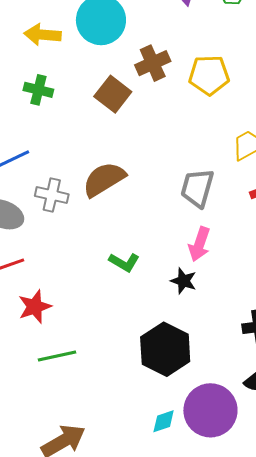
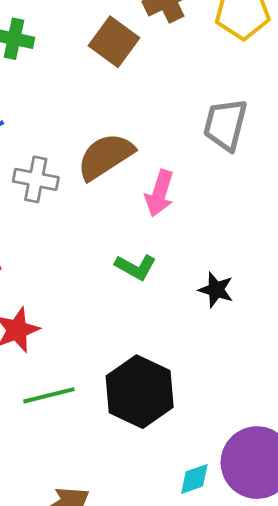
gray trapezoid: (197, 188) -> (225, 125), moved
pink arrow: (199, 244) -> (160, 193), moved
black hexagon: (165, 349) -> (140, 392), moved

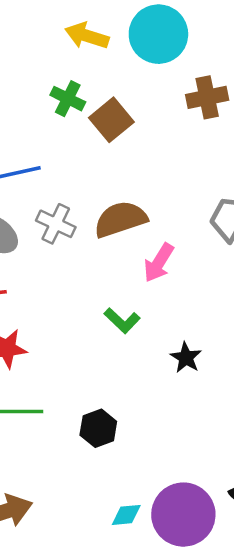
brown square: (114, 42) -> (111, 120), moved
black hexagon: (140, 392) -> (98, 428), size x0.6

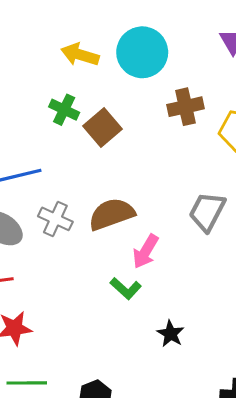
green L-shape: (122, 321) -> (126, 288), moved

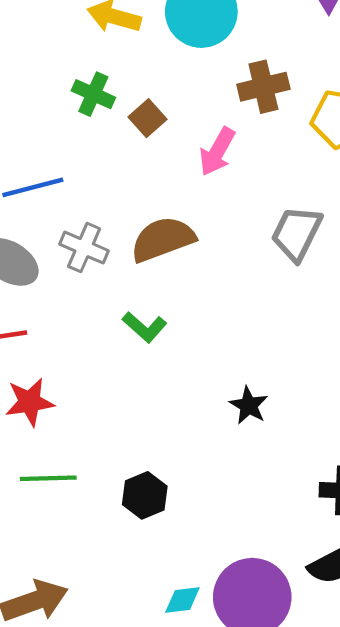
brown square: (102, 128) -> (147, 118), size x0.7
pink arrow: (146, 251) -> (217, 152), moved
green L-shape: (126, 288) -> (145, 327), moved

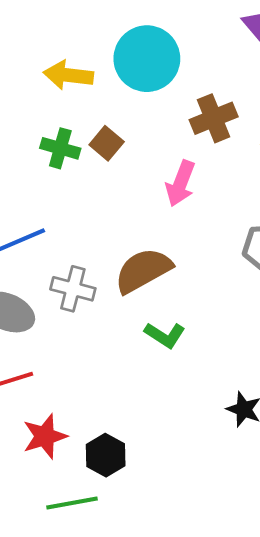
brown square: (147, 118) -> (107, 143), moved
green L-shape: (145, 327) -> (165, 335), moved
black hexagon: (145, 495) -> (106, 455), moved

